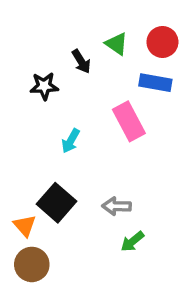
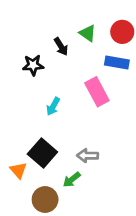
green arrow: (132, 241) -> (72, 180), moved
brown circle: (32, 264) -> (45, 200), moved

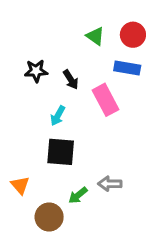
black arrow: (61, 47) -> (71, 80), moved
black square: (42, 153) -> (61, 152), moved, turned -36
gray arrow: (88, 156) -> (110, 184), moved

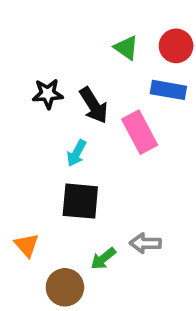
black arrow: (71, 80) -> (94, 105), size x1.4

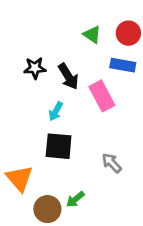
gray arrow: (145, 243) -> (112, 163), moved, turned 45
orange triangle: (27, 245) -> (19, 178), size x1.5
green arrow: (103, 259) -> (75, 199), moved

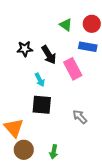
cyan arrow: (56, 111) -> (40, 80), turned -56
green arrow: (75, 199) -> (54, 152), moved, turned -40
brown circle: (47, 209) -> (24, 150), moved

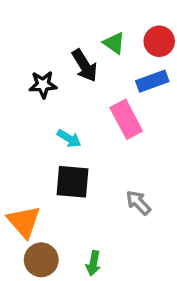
blue rectangle: (88, 47) -> (152, 81), turned -30
black arrow: (49, 55) -> (85, 66), moved
cyan arrow: (40, 80) -> (69, 138), turned -32

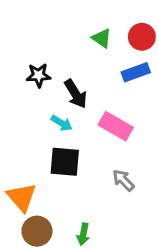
black arrow: (85, 66) -> (76, 94), moved
pink rectangle: (126, 119) -> (116, 126), moved, turned -32

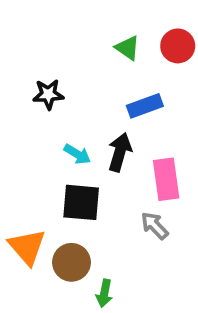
blue rectangle: (136, 72) -> (145, 106), moved
black arrow: (76, 94) -> (120, 152), moved, turned -132
pink rectangle: (116, 126) -> (166, 179), moved, turned 52
brown circle: (37, 231) -> (71, 262), moved

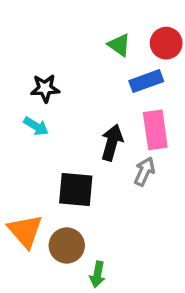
blue rectangle: (145, 106) -> (146, 81), moved
cyan arrow: (77, 154) -> (36, 126), moved
pink rectangle: (166, 179) -> (155, 130), moved
gray arrow: (155, 226) -> (144, 171), moved, turned 68

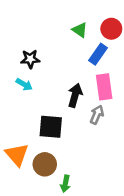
blue rectangle: (146, 81) -> (98, 54), turned -35

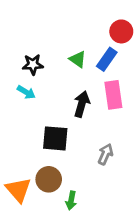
green triangle: (80, 30) -> (78, 59), moved
gray arrow: (97, 115) -> (105, 154), moved
orange triangle: (17, 155) -> (18, 190), moved

